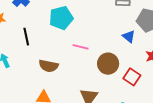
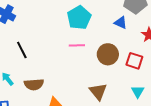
cyan pentagon: (61, 18) -> (79, 18), moved
brown semicircle: (49, 66) -> (34, 84), moved

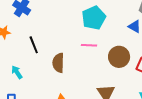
brown semicircle: (34, 84) -> (58, 63), moved, turned 90

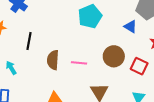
black line: (34, 45) -> (29, 41), turned 30
pink line: (89, 45) -> (79, 63), moved

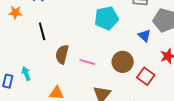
black line: (29, 41) -> (42, 31), turned -36
cyan arrow: (11, 68) -> (26, 74), moved

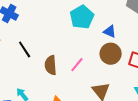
blue triangle: (144, 36) -> (110, 32), moved
pink line: (87, 62) -> (77, 65), turned -49

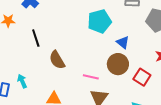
brown semicircle: (51, 65) -> (57, 60), turned -42
pink line: (77, 65) -> (91, 77), moved, turned 49

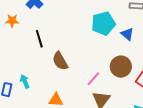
blue triangle: (123, 42) -> (127, 34), moved
pink line: (91, 77) -> (93, 79), turned -63

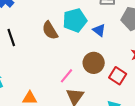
brown semicircle: (60, 61) -> (50, 30), moved

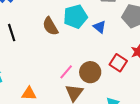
brown circle: (94, 63) -> (90, 72), moved
red square: (118, 76) -> (118, 63), moved

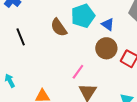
brown circle: (90, 72) -> (106, 48), moved

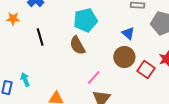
cyan pentagon: (83, 16) -> (85, 20), moved
brown semicircle: (59, 27) -> (77, 45), moved

